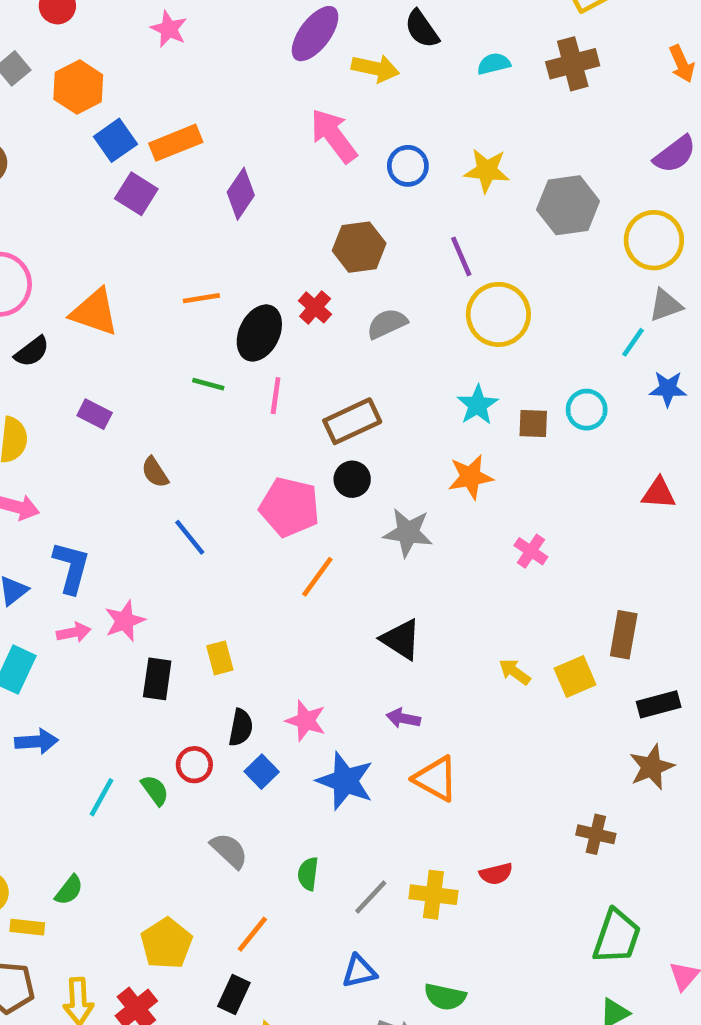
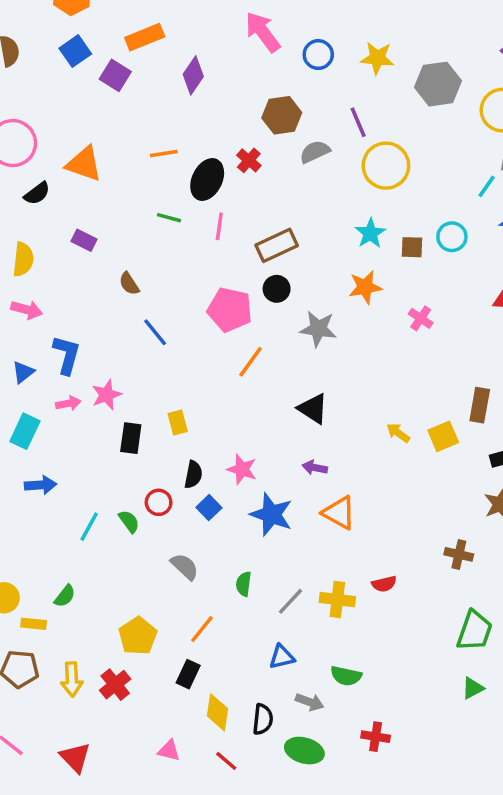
blue square: (115, 140) -> (75, 51), moved
gray semicircle: (387, 324) -> (315, 152), moved
pink cross: (531, 551) -> (421, 318), moved

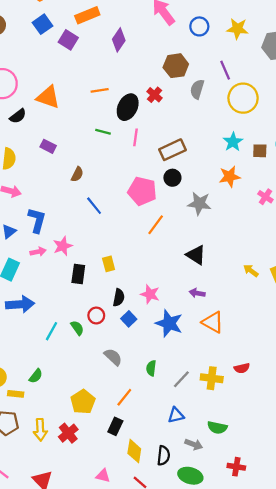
gray semicircle: (315, 152) -> (197, 89), turned -48
brown semicircle: (129, 284) -> (77, 174), turned -120
blue arrow: (41, 485) -> (20, 304), size x1.4

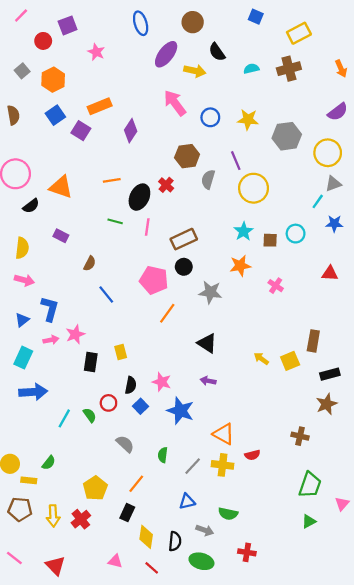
orange triangle: (213, 322) -> (224, 434), moved

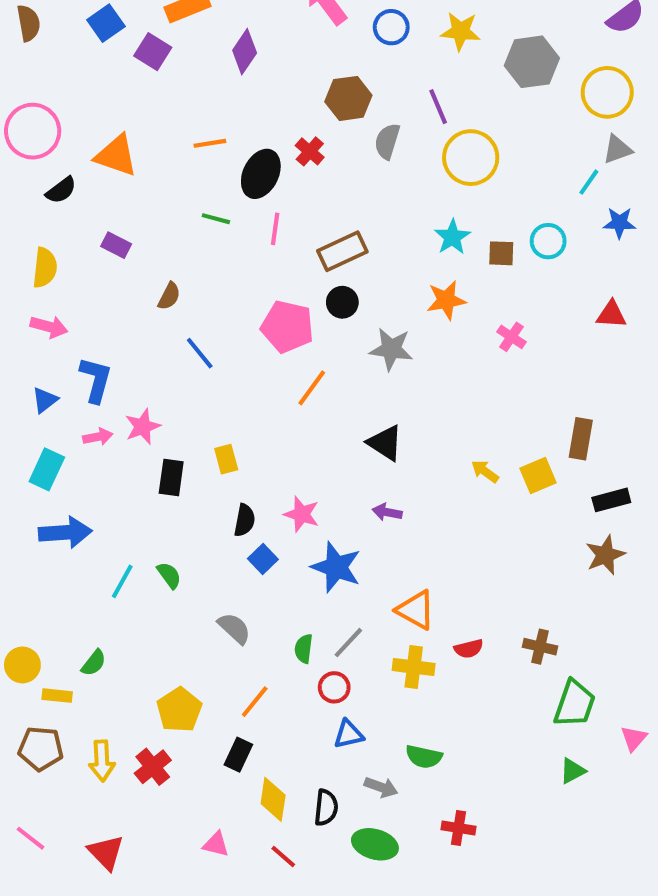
red circle: (108, 403) -> (334, 687), moved
brown cross: (300, 436) -> (540, 647), moved
gray line: (193, 466) -> (348, 643), moved

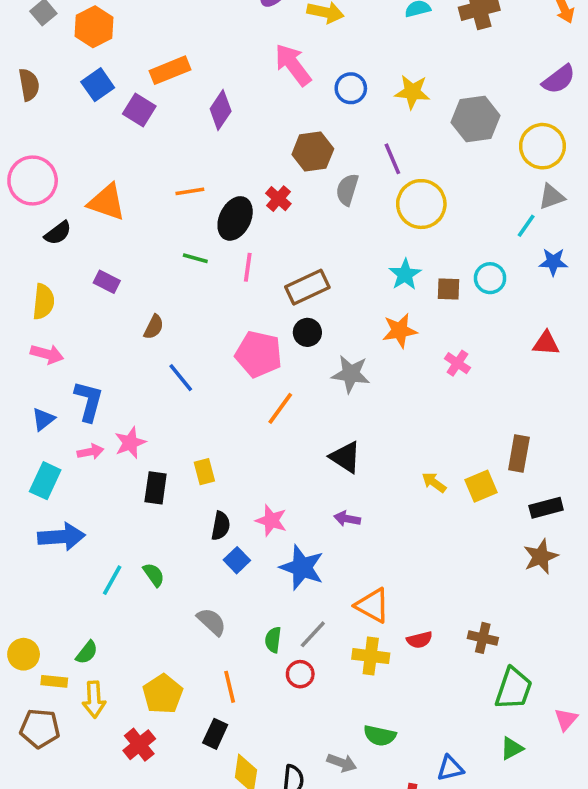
orange line: (255, 702) -> (230, 687), turned -52
blue triangle: (348, 734) -> (450, 768), moved
yellow arrow: (102, 761) -> (94, 699), moved

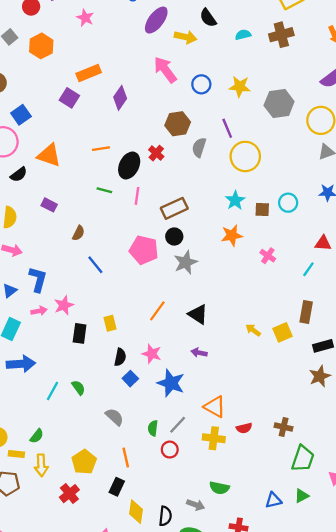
blue square: (98, 85) -> (21, 115), moved
cyan line: (526, 226) -> (308, 269), moved
gray star: (351, 374) -> (186, 262), moved, turned -30
orange line: (280, 408) -> (157, 311), moved
blue triangle: (450, 768) -> (273, 500), moved

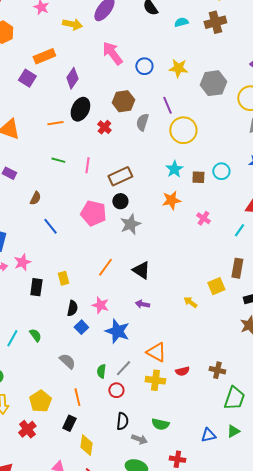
yellow arrow: (186, 37) -> (72, 24), moved
black ellipse: (129, 165) -> (80, 109), moved
yellow arrow: (253, 330) -> (190, 302), moved
black semicircle: (165, 516) -> (122, 421), moved

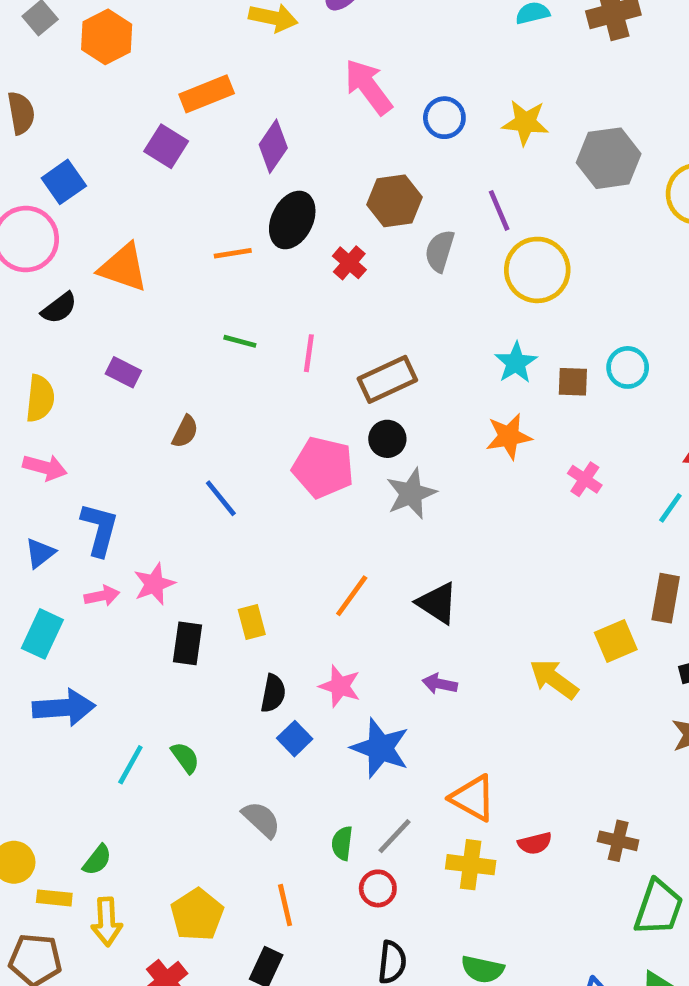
yellow arrow: (190, 302) -> (554, 679), size x1.5

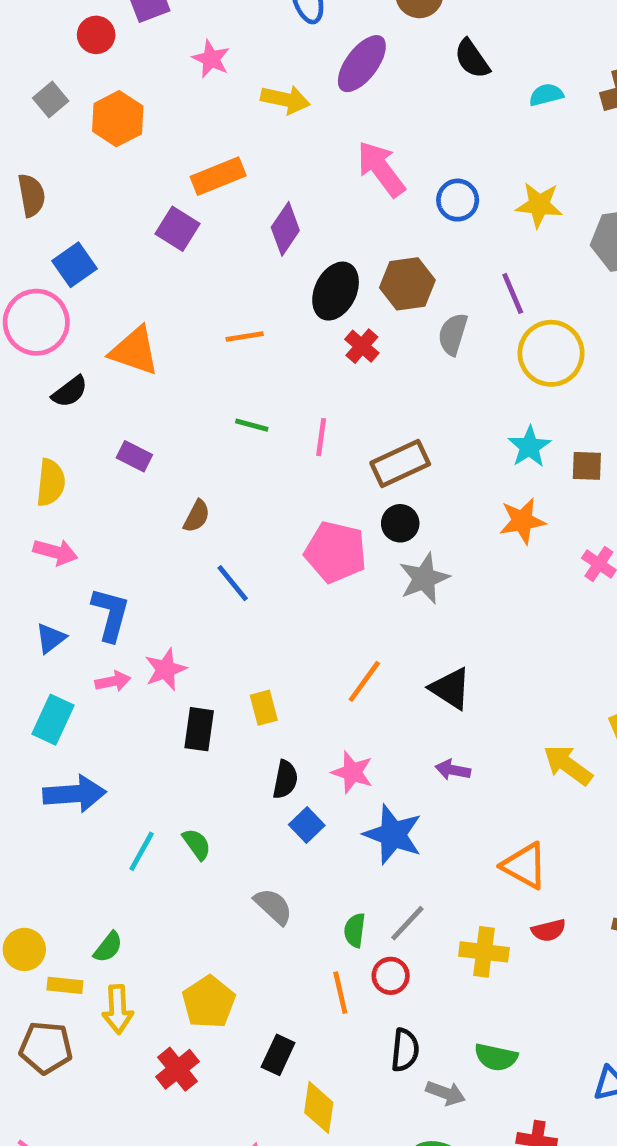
black ellipse: (292, 220) -> (336, 291), moved
orange triangle: (473, 798) -> (525, 866), moved
orange line: (285, 905) -> (340, 993), moved

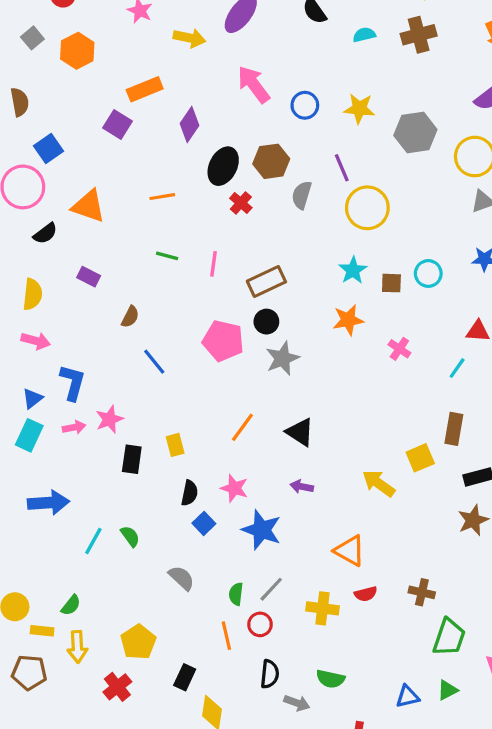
cyan rectangle: (53, 720) -> (29, 435), moved

